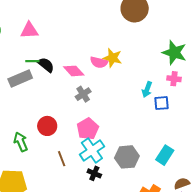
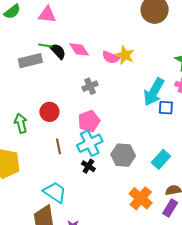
pink diamond: (74, 71) -> (79, 49), moved
cyan arrow: (147, 90) -> (154, 92), size x1.8

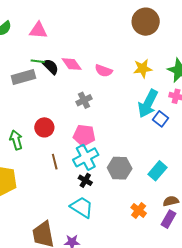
yellow star: (125, 55) -> (143, 69), moved, turned -30
blue square: (166, 108) -> (161, 119), turned 35
pink pentagon: (89, 121) -> (84, 135), turned 30
cyan trapezoid: (55, 192) -> (82, 207), moved
orange cross: (141, 198) -> (139, 210), size x0.7

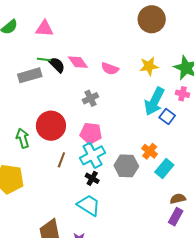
red circle: (44, 127) -> (51, 126), size x1.5
brown line: (55, 162) -> (61, 160), turned 35
orange cross: (139, 210) -> (150, 151), moved

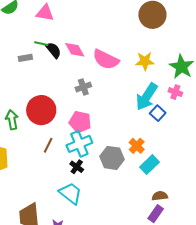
pink semicircle: (110, 69) -> (106, 60), size x1.5
gray rectangle: (30, 75) -> (25, 58), size x0.6

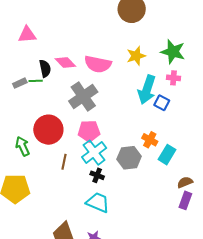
green line: (41, 44) -> (36, 81), moved
black semicircle: (54, 50) -> (45, 68), turned 42
gray cross: (83, 87) -> (83, 96), size x1.8

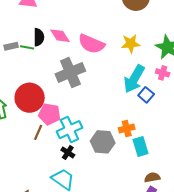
pink pentagon: (89, 131) -> (49, 114), moved
orange cross: (150, 140) -> (127, 129), turned 35
cyan rectangle: (167, 155) -> (140, 147), turned -60

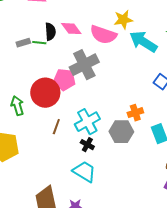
yellow star: (131, 44) -> (123, 20), moved
cyan arrow: (134, 79) -> (143, 42), moved, turned 96
pink pentagon: (49, 114) -> (64, 80), moved
orange cross: (127, 129) -> (135, 113), moved

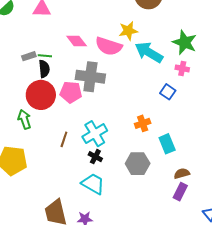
black semicircle: (50, 32) -> (44, 69), moved
gray cross: (84, 65) -> (90, 77), turned 36
red circle: (45, 93) -> (41, 95), moved
gray hexagon: (121, 132) -> (138, 164), moved

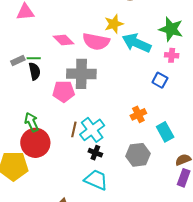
red circle: (41, 95) -> (35, 143), moved
green arrow: (24, 119) -> (31, 122), moved
brown line: (64, 139) -> (74, 129), moved

